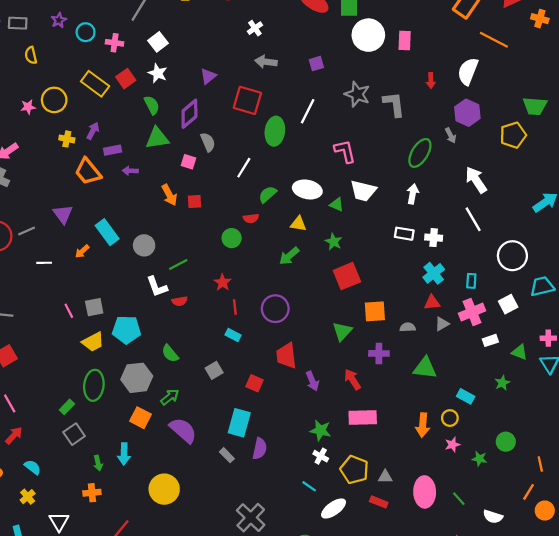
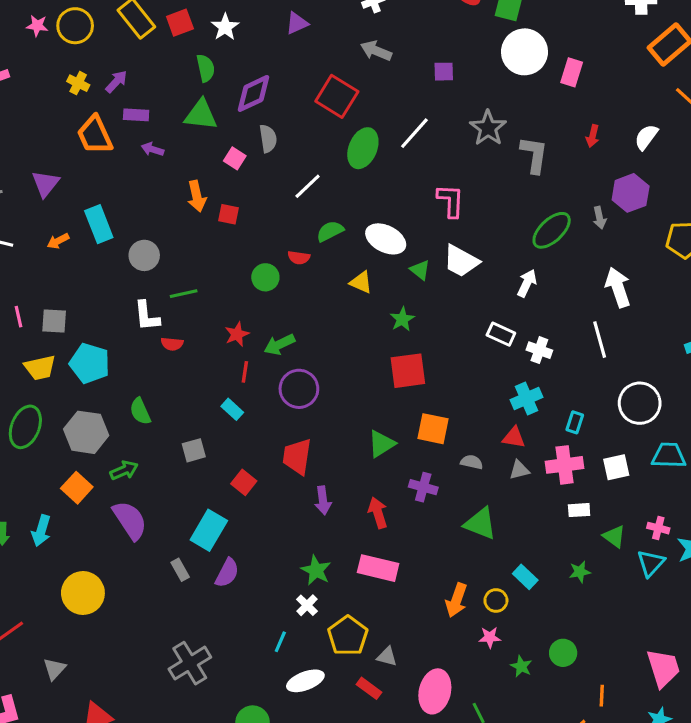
white semicircle: (468, 71) -> (646, 137), size x0.7
purple triangle: (208, 76) -> (297, 23), moved
green arrow: (289, 256) -> (279, 344), moved
cyan line: (309, 486) -> (280, 642), turned 64

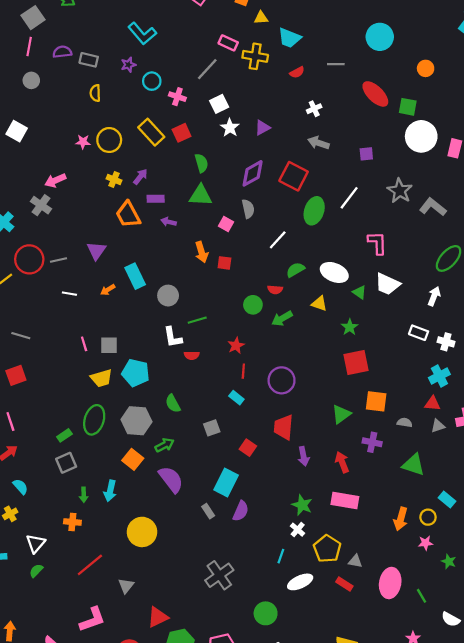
white star: (225, 27) -> (230, 128), moved
purple diamond: (253, 93) -> (253, 173), moved
gray L-shape: (534, 155) -> (433, 207), turned -56
green arrow: (279, 344) -> (282, 318), moved

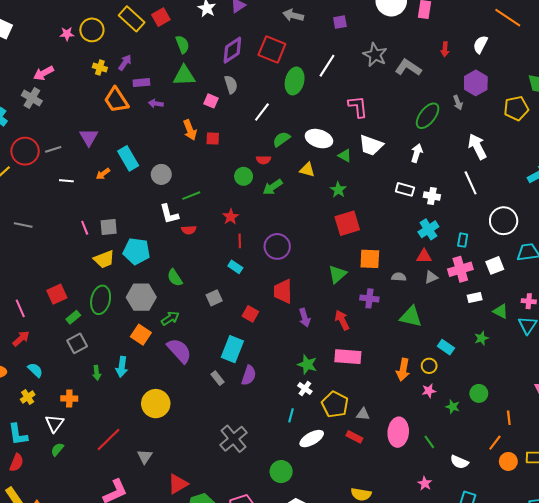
red square: (16, 375) -> (57, 294), moved
orange cross: (72, 522) -> (69, 398), moved

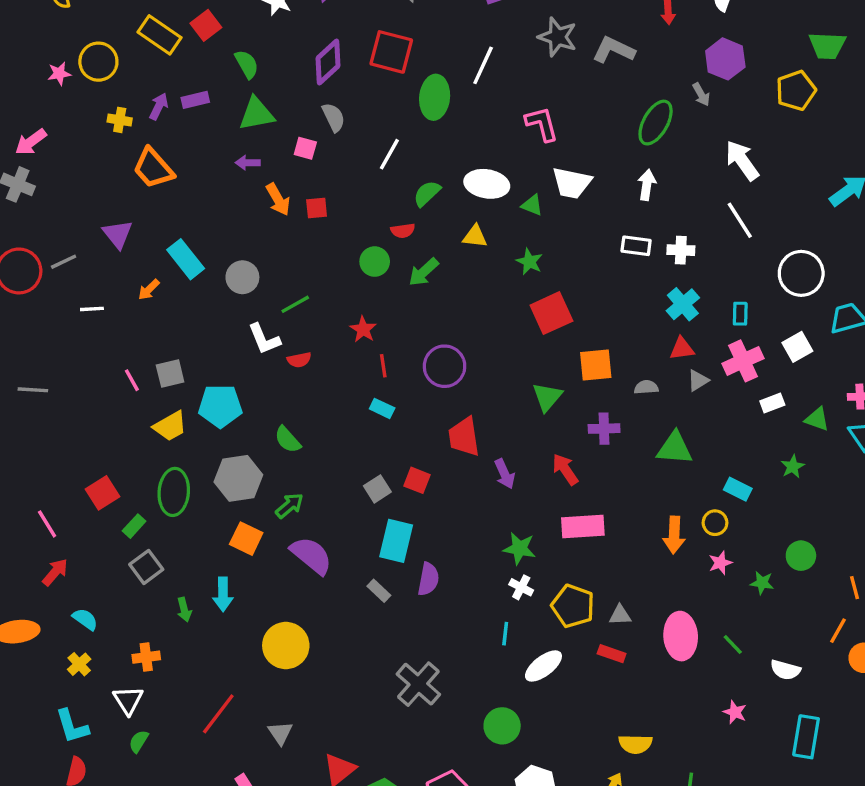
purple rectangle: (141, 83) -> (195, 100), moved
purple arrow: (156, 104) -> (248, 163), moved
gray square: (214, 298) -> (377, 489), moved

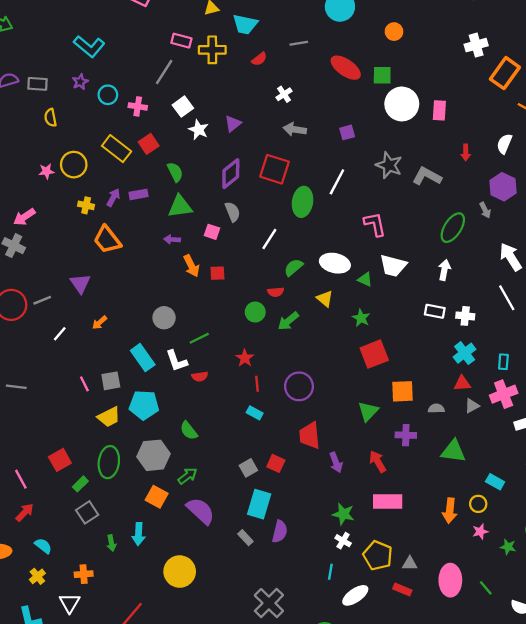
yellow triangle: (475, 236) -> (325, 299), turned 30
cyan rectangle: (186, 259) -> (143, 358), moved
white line: (92, 309) -> (60, 334), turned -49

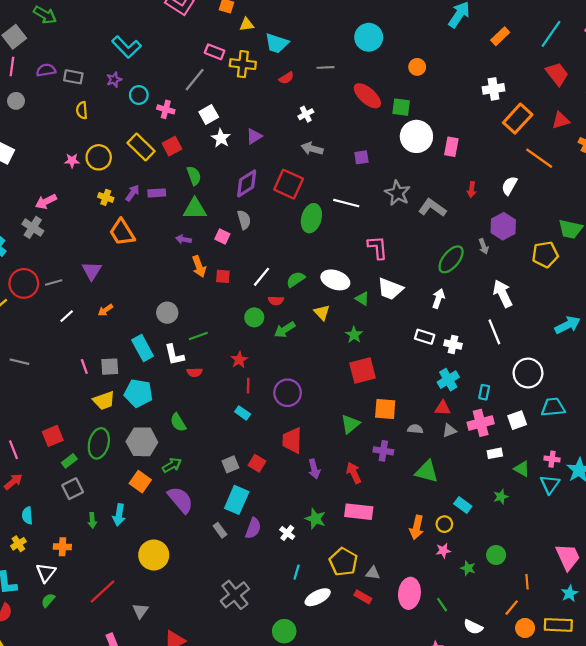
white line: (337, 182) -> (346, 203), turned 70
white line: (269, 239) -> (261, 277), moved
white cross: (343, 541) -> (287, 533), moved
cyan semicircle: (43, 546) -> (27, 515), turned -140

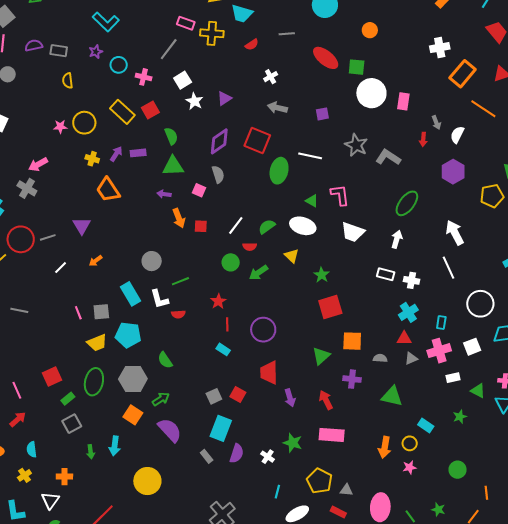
gray arrow: (484, 246) -> (436, 123), moved
green triangle: (362, 299) -> (312, 201), moved
green star: (468, 568) -> (438, 510), moved

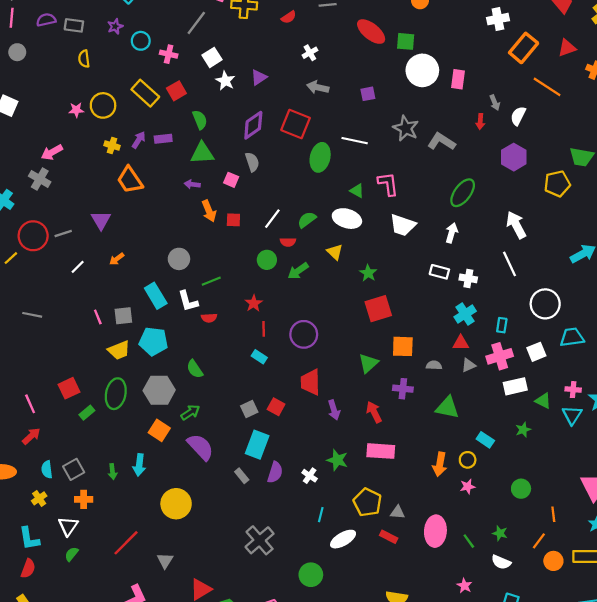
white rectangle: (453, 378) -> (515, 386), size x1.5
gray square: (72, 424) -> (74, 469), moved

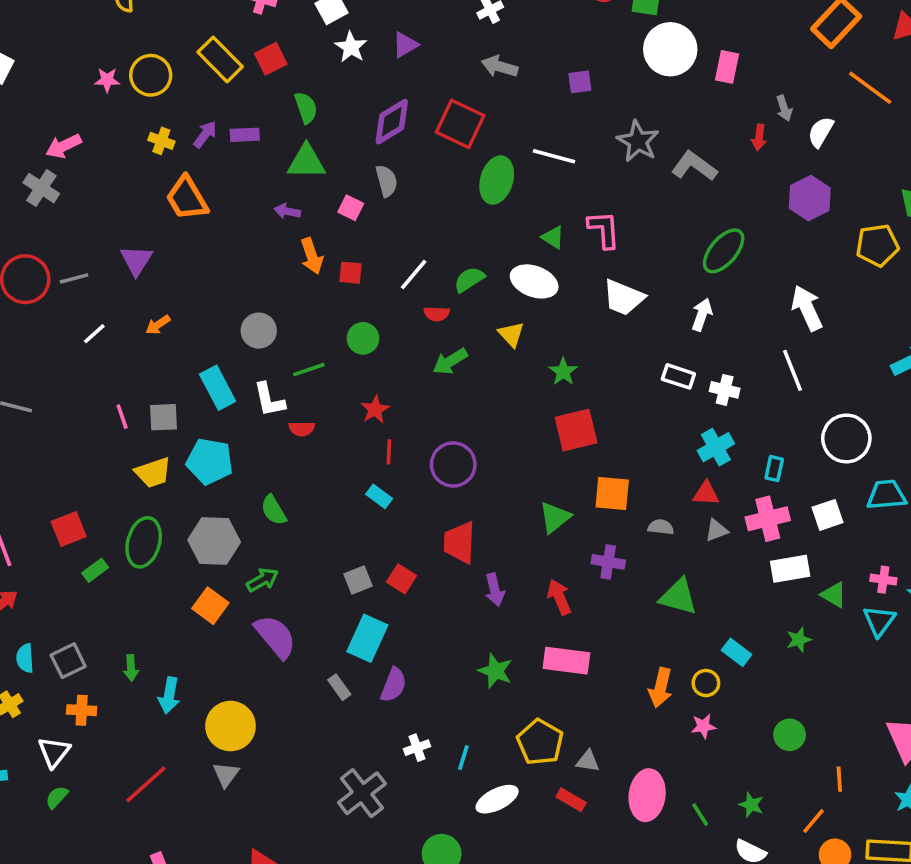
green circle: (267, 260) -> (363, 338), moved
cyan arrow: (139, 465) -> (169, 695), moved
white cross: (310, 476) -> (417, 748), moved, turned 32
gray triangle: (165, 561) -> (226, 775), moved

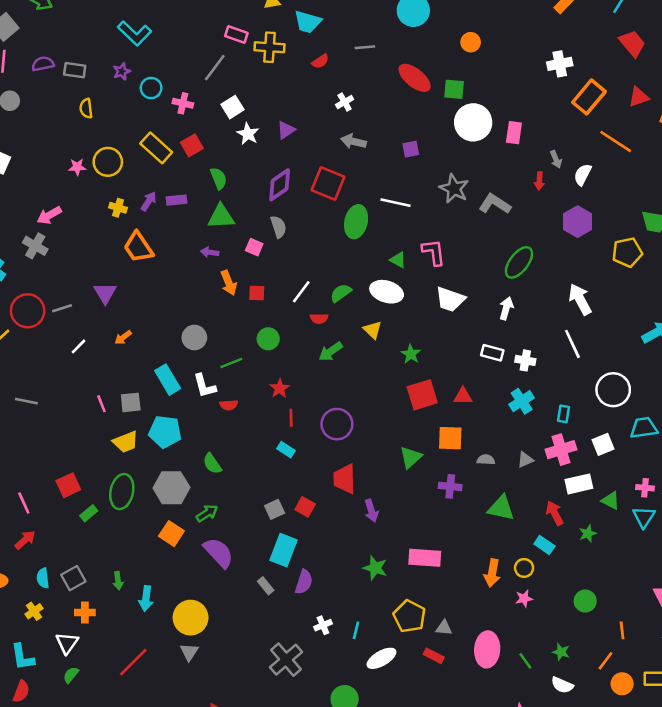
red triangle: (706, 494) -> (463, 396), moved
red arrow: (559, 597) -> (555, 513), moved

